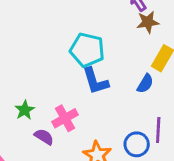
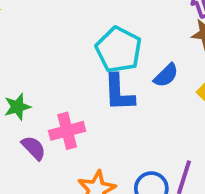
blue semicircle: (145, 84) -> (166, 75), moved

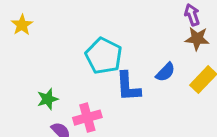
cyan pentagon: (119, 50) -> (104, 56), moved

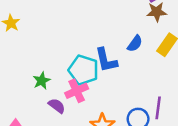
cyan pentagon: (104, 56) -> (83, 70), moved

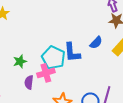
purple semicircle: (57, 106) -> (29, 82), turned -128

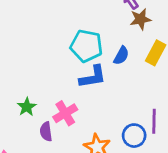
blue L-shape: (72, 52) -> (93, 77), turned -80
cyan pentagon: (53, 58) -> (86, 46), moved

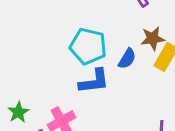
brown star: (140, 19) -> (153, 38), moved

